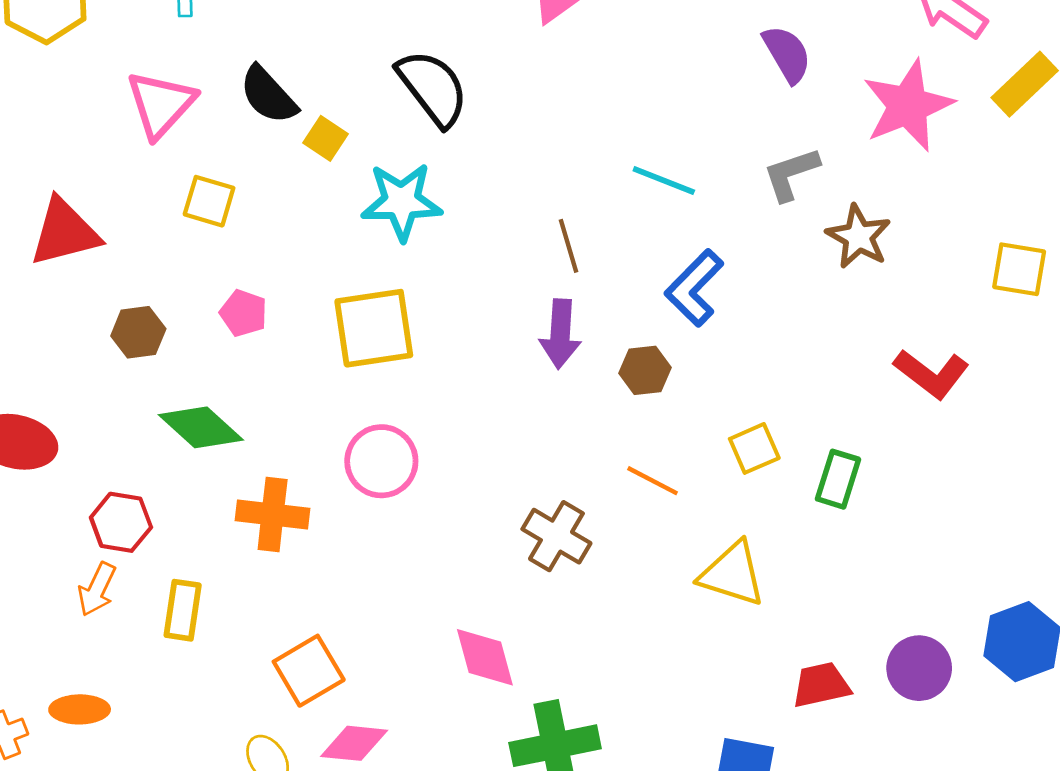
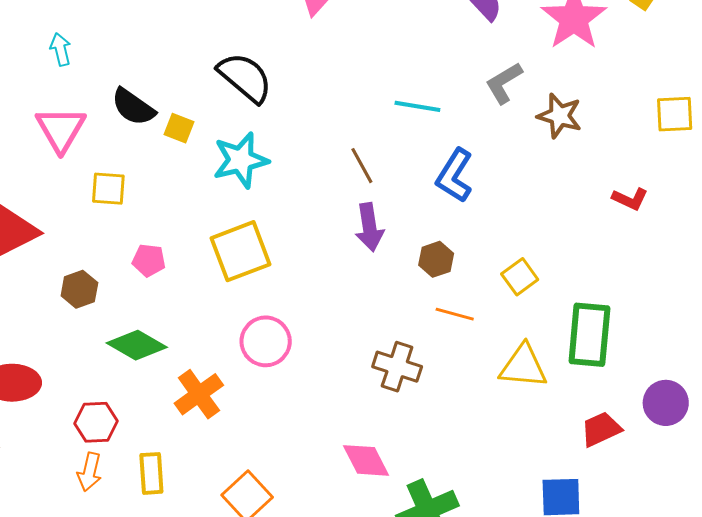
brown hexagon: (645, 370) -> (436, 259), moved
red L-shape: (931, 374) -> (630, 199), size x0.7
green rectangle: (838, 479) -> (589, 335), moved, size x1.6
orange cross: (273, 514) -> (199, 394), turned -30

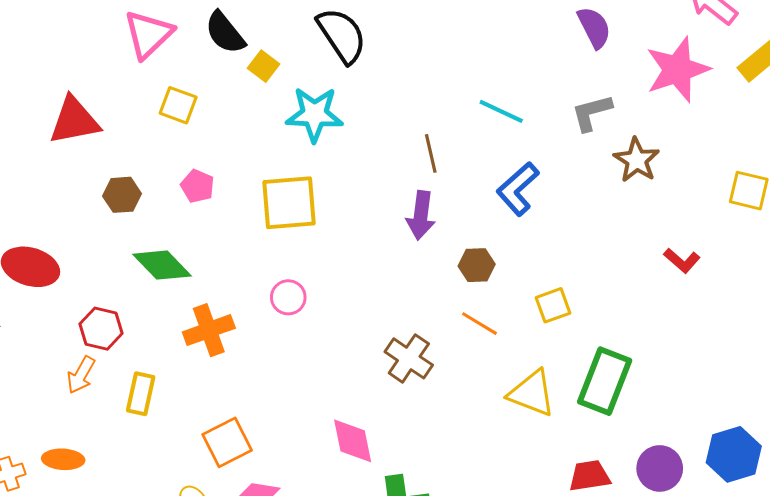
pink circle: (266, 341) -> (288, 297), size x0.7

